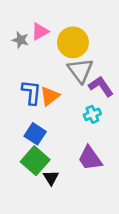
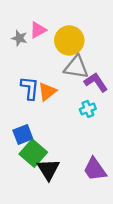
gray triangle: (80, 70) -> (76, 67), turned -44
blue square: (35, 134) -> (23, 135), moved, turned 36
purple trapezoid: (90, 158) -> (95, 169), moved
black triangle: (51, 178) -> (48, 169), size x1.5

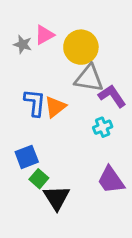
green square: (33, 153) -> (39, 179), size x0.6
purple trapezoid: (95, 169) -> (111, 180), moved

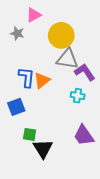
pink triangle: (44, 35) -> (34, 15), moved
cyan cross: (103, 127) -> (78, 96), turned 32
blue square: (27, 157) -> (16, 107), moved
green square: (39, 179) -> (30, 134), turned -32

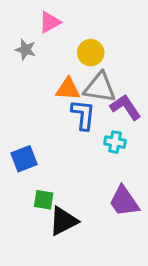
yellow circle: (61, 35) -> (91, 53), size x0.7
blue L-shape: (27, 77) -> (83, 115), moved
orange triangle: (42, 80) -> (68, 89), moved, turned 42
black triangle: (43, 149) -> (63, 221), turned 35

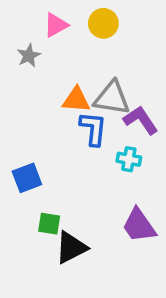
gray star: (25, 50) -> (29, 56), turned 30
yellow circle: (91, 53) -> (103, 23), moved

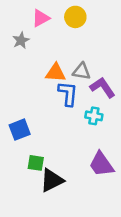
gray triangle: (112, 98) -> (82, 71), size x0.7

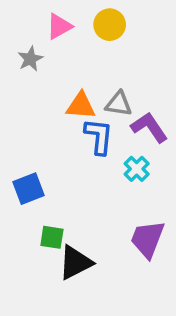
cyan cross: (94, 116) -> (137, 169), turned 35
purple trapezoid: (101, 164) -> (147, 239), turned 56

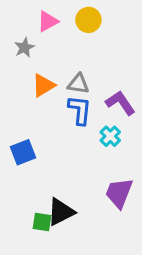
gray triangle: (119, 104) -> (78, 84), moved
orange triangle: (81, 106) -> (43, 85), moved, turned -35
green square: (52, 237) -> (42, 222), moved

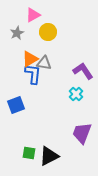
yellow circle: (88, 20) -> (48, 32), moved
gray triangle: (78, 84) -> (44, 63), moved
blue L-shape: (80, 110) -> (33, 74), moved
black triangle: (61, 212) -> (49, 156), moved

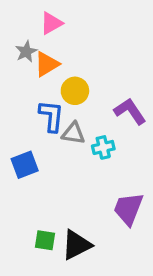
yellow circle: (48, 32) -> (75, 91), moved
orange triangle: (30, 59) -> (47, 64), moved
gray triangle: (44, 63) -> (73, 133), moved
cyan cross: (76, 94) -> (103, 147), moved, turned 32

